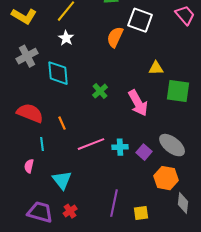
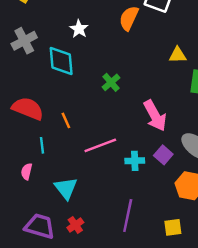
white star: (66, 38) -> (79, 29), moved
pink arrow: (138, 103) -> (155, 116), moved
cyan cross: (120, 147) -> (135, 161), moved
yellow square: (141, 213) -> (173, 227), moved

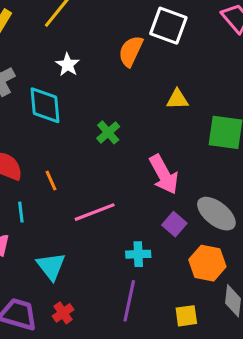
yellow triangle: (178, 55) -> (177, 99), moved
cyan cross: (135, 161) -> (138, 254), moved

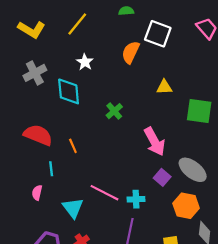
pink line: (95, 212) -> (104, 193), moved, turned 48

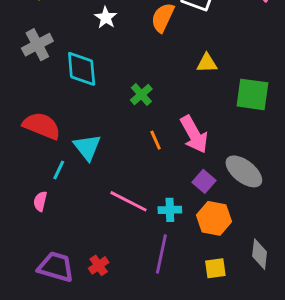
white star: (85, 62) -> (106, 18), moved
orange line: (73, 146) -> (156, 140), moved
cyan line: (51, 169) -> (59, 170), turned 32
orange hexagon: (186, 206) -> (214, 218), moved
cyan triangle: (73, 208) -> (87, 147), moved

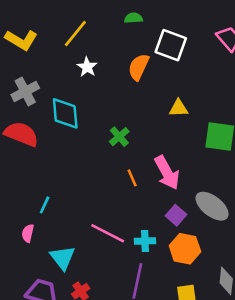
red semicircle: (42, 126) -> (21, 134), moved
cyan triangle: (87, 147) -> (63, 258), moved

